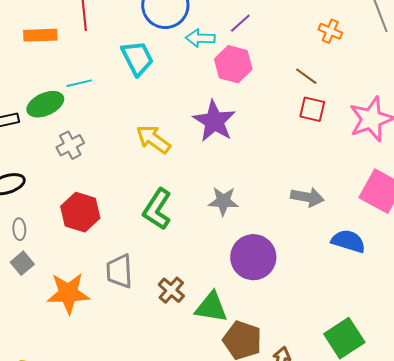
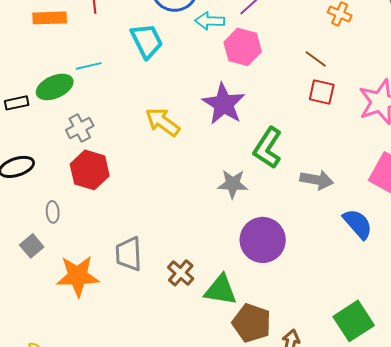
green L-shape: (157, 209) -> (268, 148), moved
red hexagon: (80, 212) -> (90, 170), moved
gray ellipse: (19, 229) -> (53, 212), moved
blue semicircle: (348, 241) -> (358, 224), turned 32

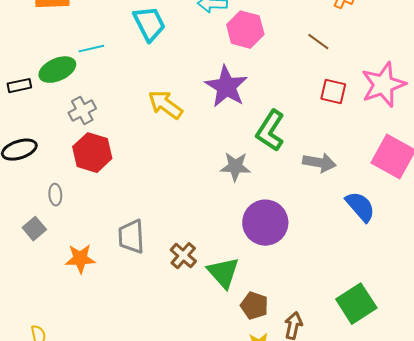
red square: (322, 92) -> (333, 92), moved
orange star: (78, 276) -> (80, 259), size x0.7
green triangle: (221, 290) -> (223, 273), turned 39
brown pentagon: (252, 323) -> (254, 306), size x0.7

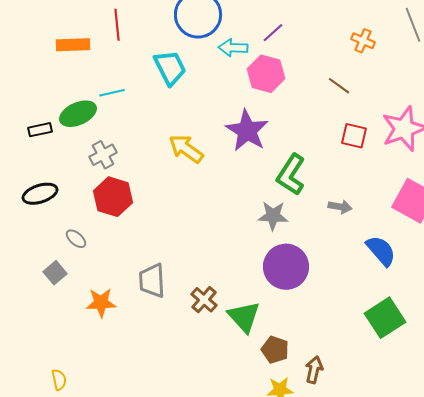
gray arrow: (319, 163) -> (340, 207), size x0.7
gray star: (235, 167) -> (273, 216), moved
gray ellipse: (55, 195) -> (76, 239), turned -45
green square: (356, 304) -> (385, 318), moved

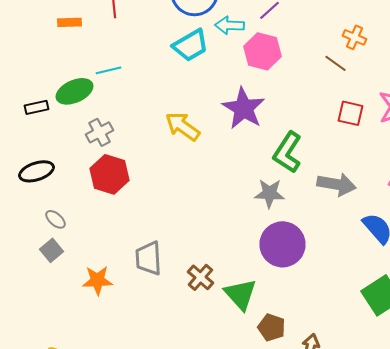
orange cross: (363, 41) -> (354, 37), moved
orange rectangle: (73, 45) -> (70, 22), size x0.7
cyan trapezoid: (170, 68) -> (190, 45), moved, turned 87
gray arrow: (340, 207) -> (336, 184), size x1.6
gray ellipse: (76, 239) -> (56, 219), moved

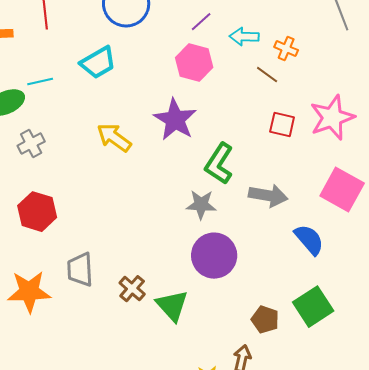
cyan arrow: (230, 25) -> (244, 37), moved
cyan trapezoid: (190, 45) -> (98, 63), moved
red hexagon: (110, 174) -> (37, 212), moved
orange star: (98, 280) -> (29, 292), size x1.4
brown pentagon: (272, 327) -> (265, 320), moved

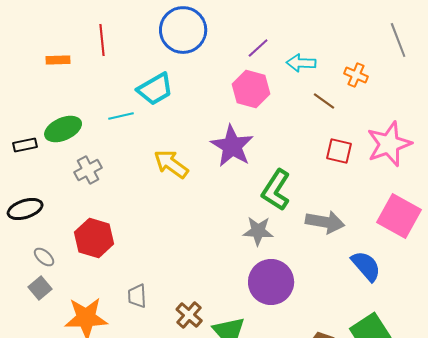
orange cross: (286, 49) -> (356, 75), moved
cyan line: (40, 82) -> (121, 116), moved
gray trapezoid: (80, 270) -> (137, 296), size x0.7

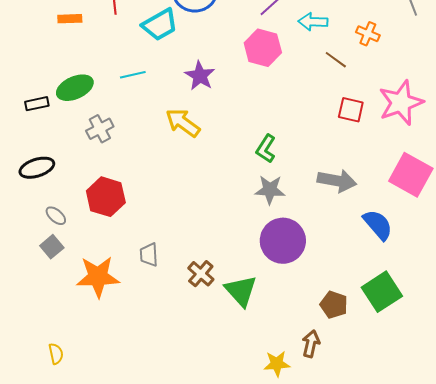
cyan trapezoid: (155, 89) -> (160, 25), moved
purple star: (232, 146) -> (200, 76), moved, size x0.7
green L-shape: (276, 190) -> (266, 149), moved, size x0.7

